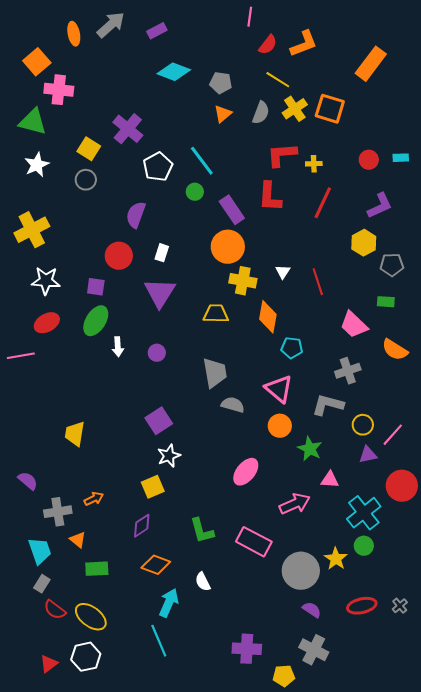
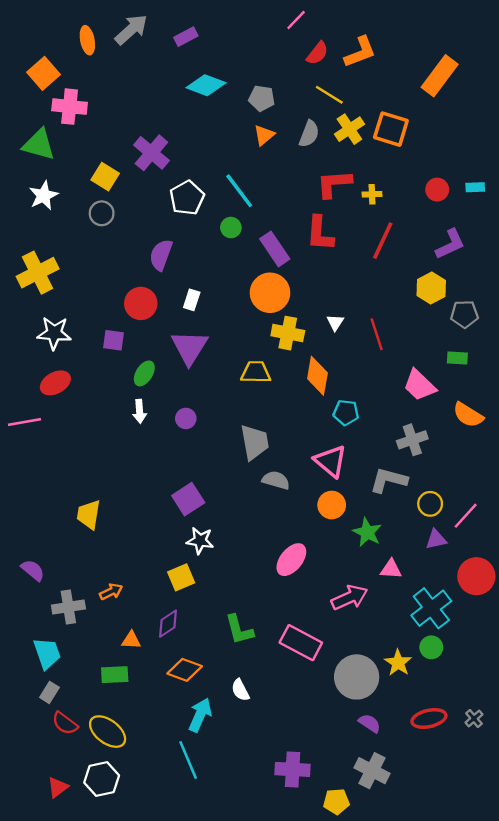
pink line: (250, 17) -> (296, 20), turned 36
green ellipse: (96, 321) -> (144, 373), moved, size x0.7
white star: (169, 456) -> (200, 541), turned 30
orange triangle: (78, 540) -> (131, 640), moved, turned -36

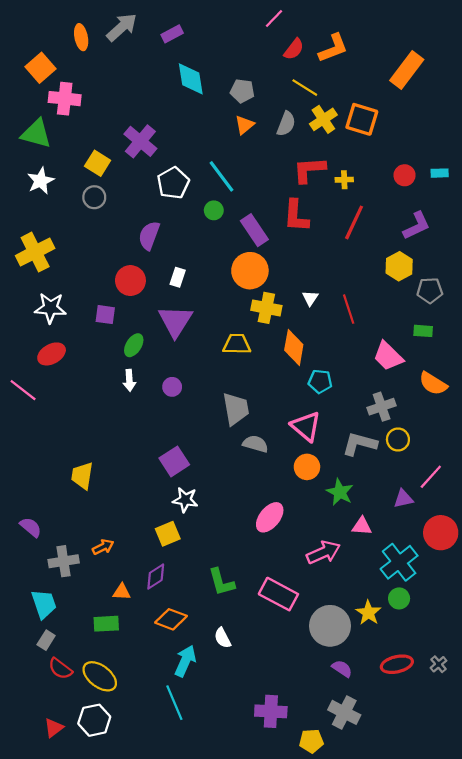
cyan diamond: (206, 85) -> (191, 79), turned 60
pink line: (25, 422) -> (23, 390), turned 48
yellow circle: (430, 504) -> (398, 439), moved

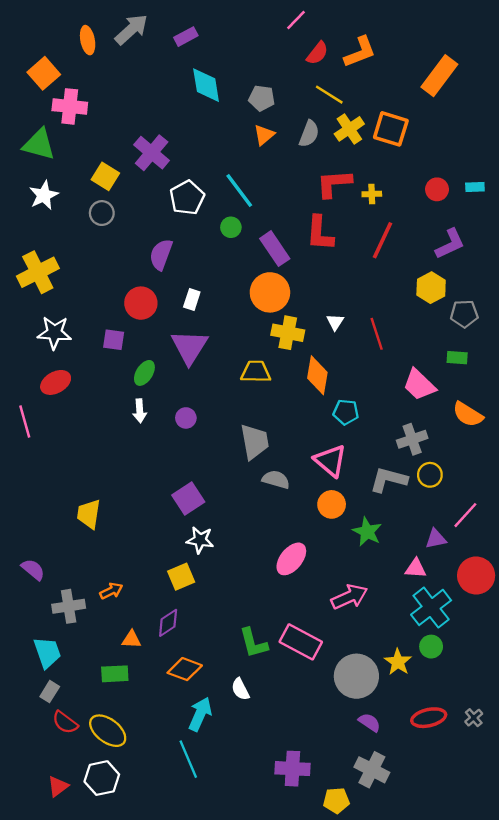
pink line: (23, 390) -> (25, 422), turned 36
pink triangle: (362, 526) -> (416, 568), moved
green L-shape: (221, 582) -> (253, 643), moved

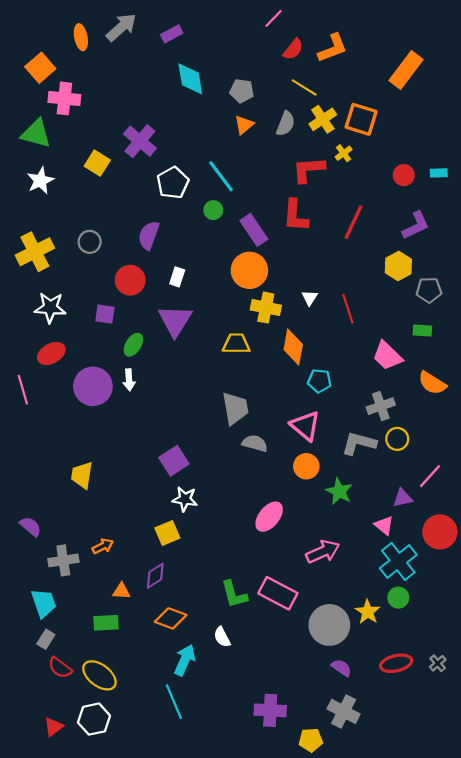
yellow cross: (372, 194) -> (344, 153), moved, turned -35
gray circle: (102, 213) -> (90, 242), moved
purple circle: (186, 418) -> (93, 386), moved, size x2.0
pink triangle: (416, 568) -> (384, 525), turned 35

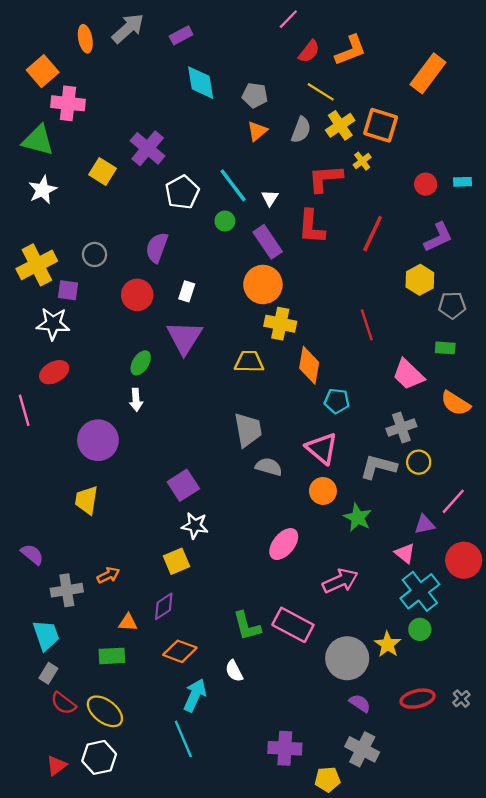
white triangle: (310, 298) -> (270, 198), moved
purple square: (105, 314) -> (68, 290), moved
purple circle: (93, 386) -> (98, 440), moved

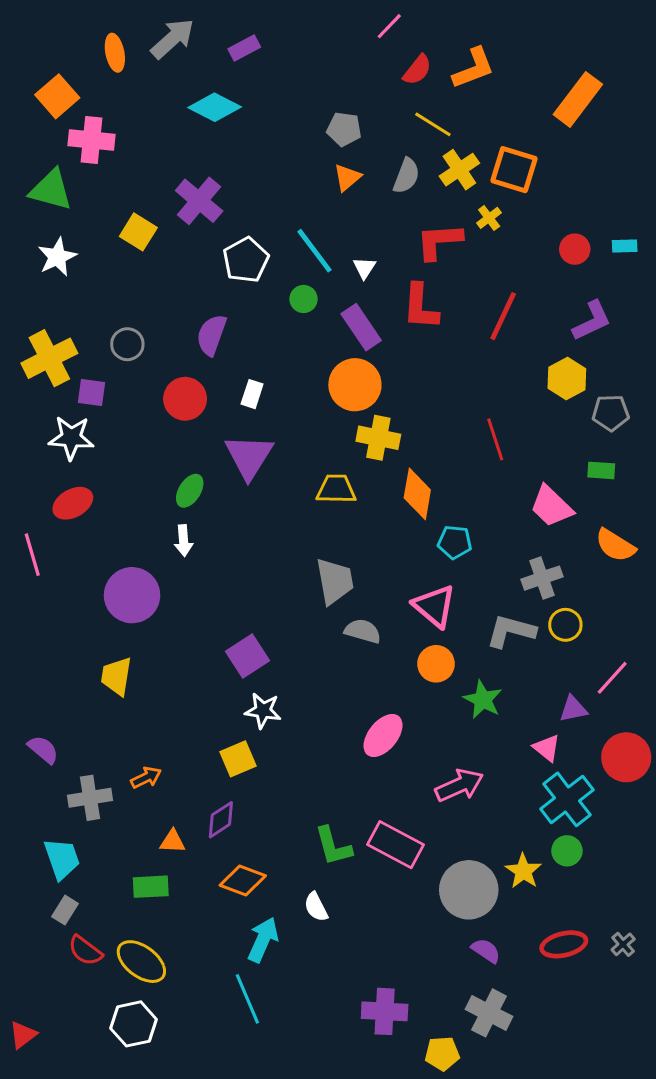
cyan diamond: (201, 83) -> (215, 107), moved, turned -54
red triangle: (56, 766) -> (23, 1035), moved

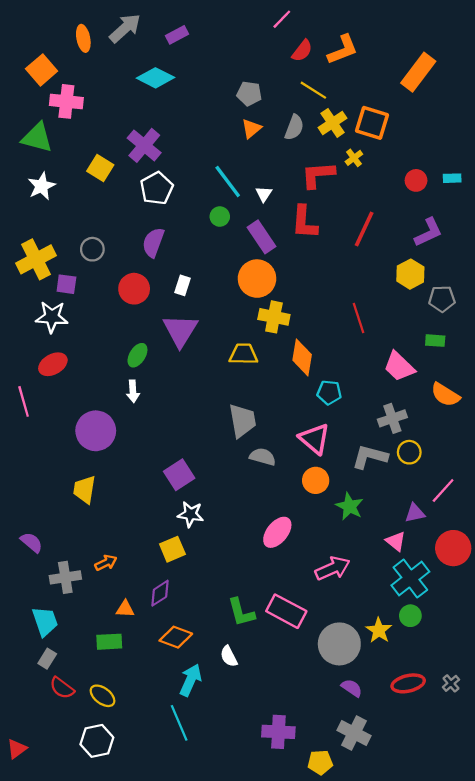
white pentagon: (246, 260) -> (157, 188), moved
yellow ellipse: (141, 962) -> (103, 696), size x0.7

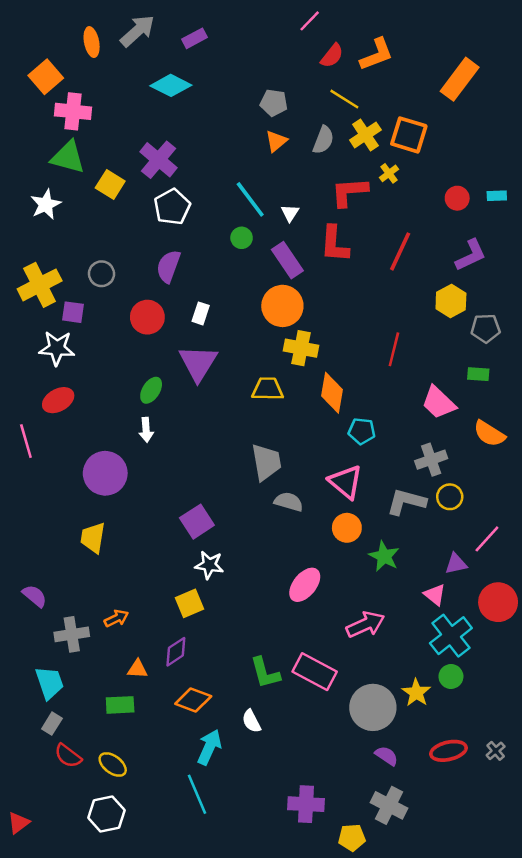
green triangle: (37, 138) -> (68, 157), moved
red line: (358, 318) -> (394, 349), turned 32

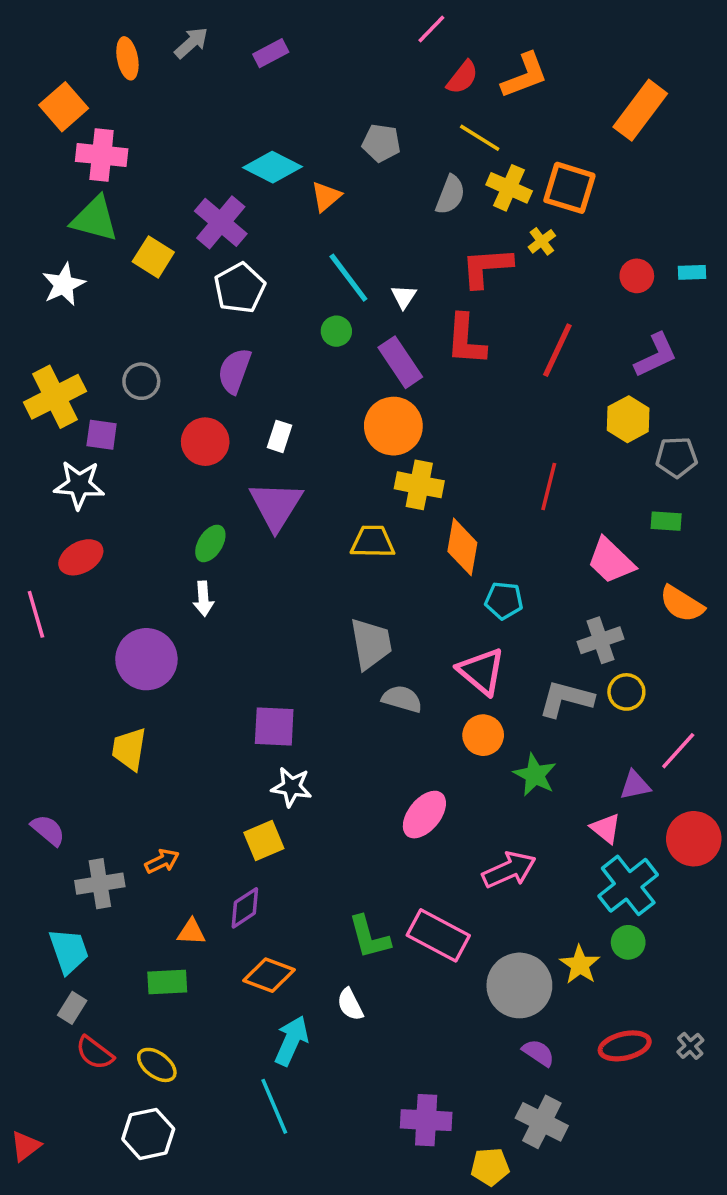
gray arrow: (137, 31) -> (191, 43), size x0.7
cyan diamond: (171, 85) -> (272, 167), moved
yellow cross: (365, 135) -> (509, 188), turned -32
orange triangle: (276, 141) -> (326, 196), moved
purple square: (197, 522) -> (274, 727), turned 36

